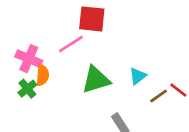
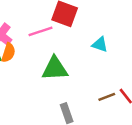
cyan triangle: (138, 76) -> (100, 44), moved, turned 42

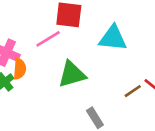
cyan triangle: (100, 44) -> (113, 38), size x1.6

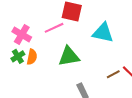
orange semicircle: (20, 69) -> (32, 57), moved

